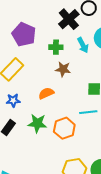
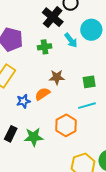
brown star: (63, 69) -> (57, 77), moved
blue star: (13, 100) -> (23, 101), moved
green star: (37, 123) -> (34, 137), moved

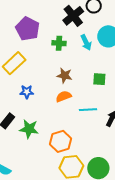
green square: (89, 82) -> (99, 79), moved
orange semicircle: (42, 94) -> (64, 96), moved
orange hexagon: (66, 125) -> (61, 141), moved

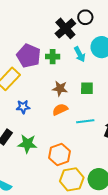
purple pentagon: (28, 29) -> (29, 56), moved
green square: (99, 79) -> (87, 88), moved

